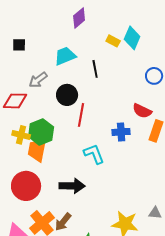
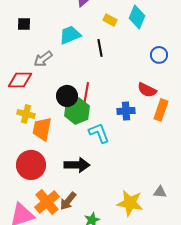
yellow rectangle: (113, 41) -> (110, 20), moved
black circle: (67, 95) -> (67, 96), moved
green hexagon: (41, 132) -> (77, 111), moved

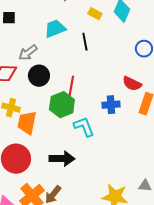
black circle: (67, 96) -> (39, 76), moved

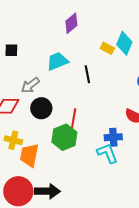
yellow rectangle: (95, 14) -> (107, 48), moved
cyan L-shape: (84, 127) -> (107, 153), moved
black arrow: (62, 159) -> (47, 191), moved

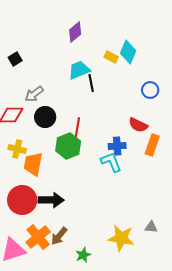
black square: (11, 50) -> (15, 59), turned -32
cyan trapezoid: (57, 61) -> (79, 70), moved

